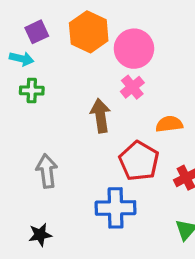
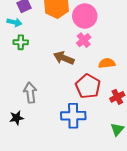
brown arrow: (100, 116) -> (64, 58), turned -60
black star: (40, 235) -> (17, 118), moved

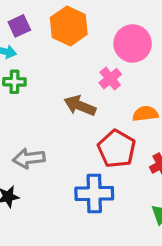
pink circle: (85, 16) -> (133, 43), moved
gray arrow: (30, 93) -> (29, 158), turned -90

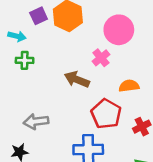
purple square: (19, 26) -> (39, 16), moved

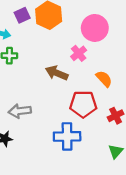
orange semicircle: (129, 86) -> (104, 79), turned 54
red pentagon: (106, 114) -> (83, 104), turned -30

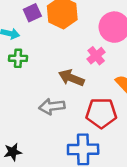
gray arrow: (20, 111) -> (52, 106), moved

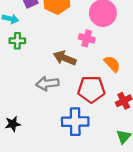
pink cross: (96, 56) -> (87, 38), turned -35

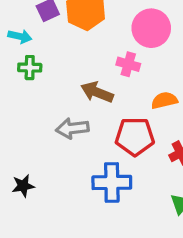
orange semicircle: (112, 64) -> (164, 100), turned -60

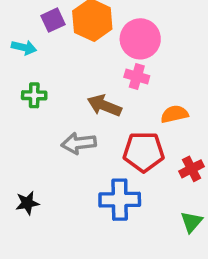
pink circle: (151, 28) -> (140, 39), moved
green cross: (30, 68) -> (34, 95), moved

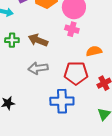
brown arrow: (104, 106) -> (38, 40), moved

